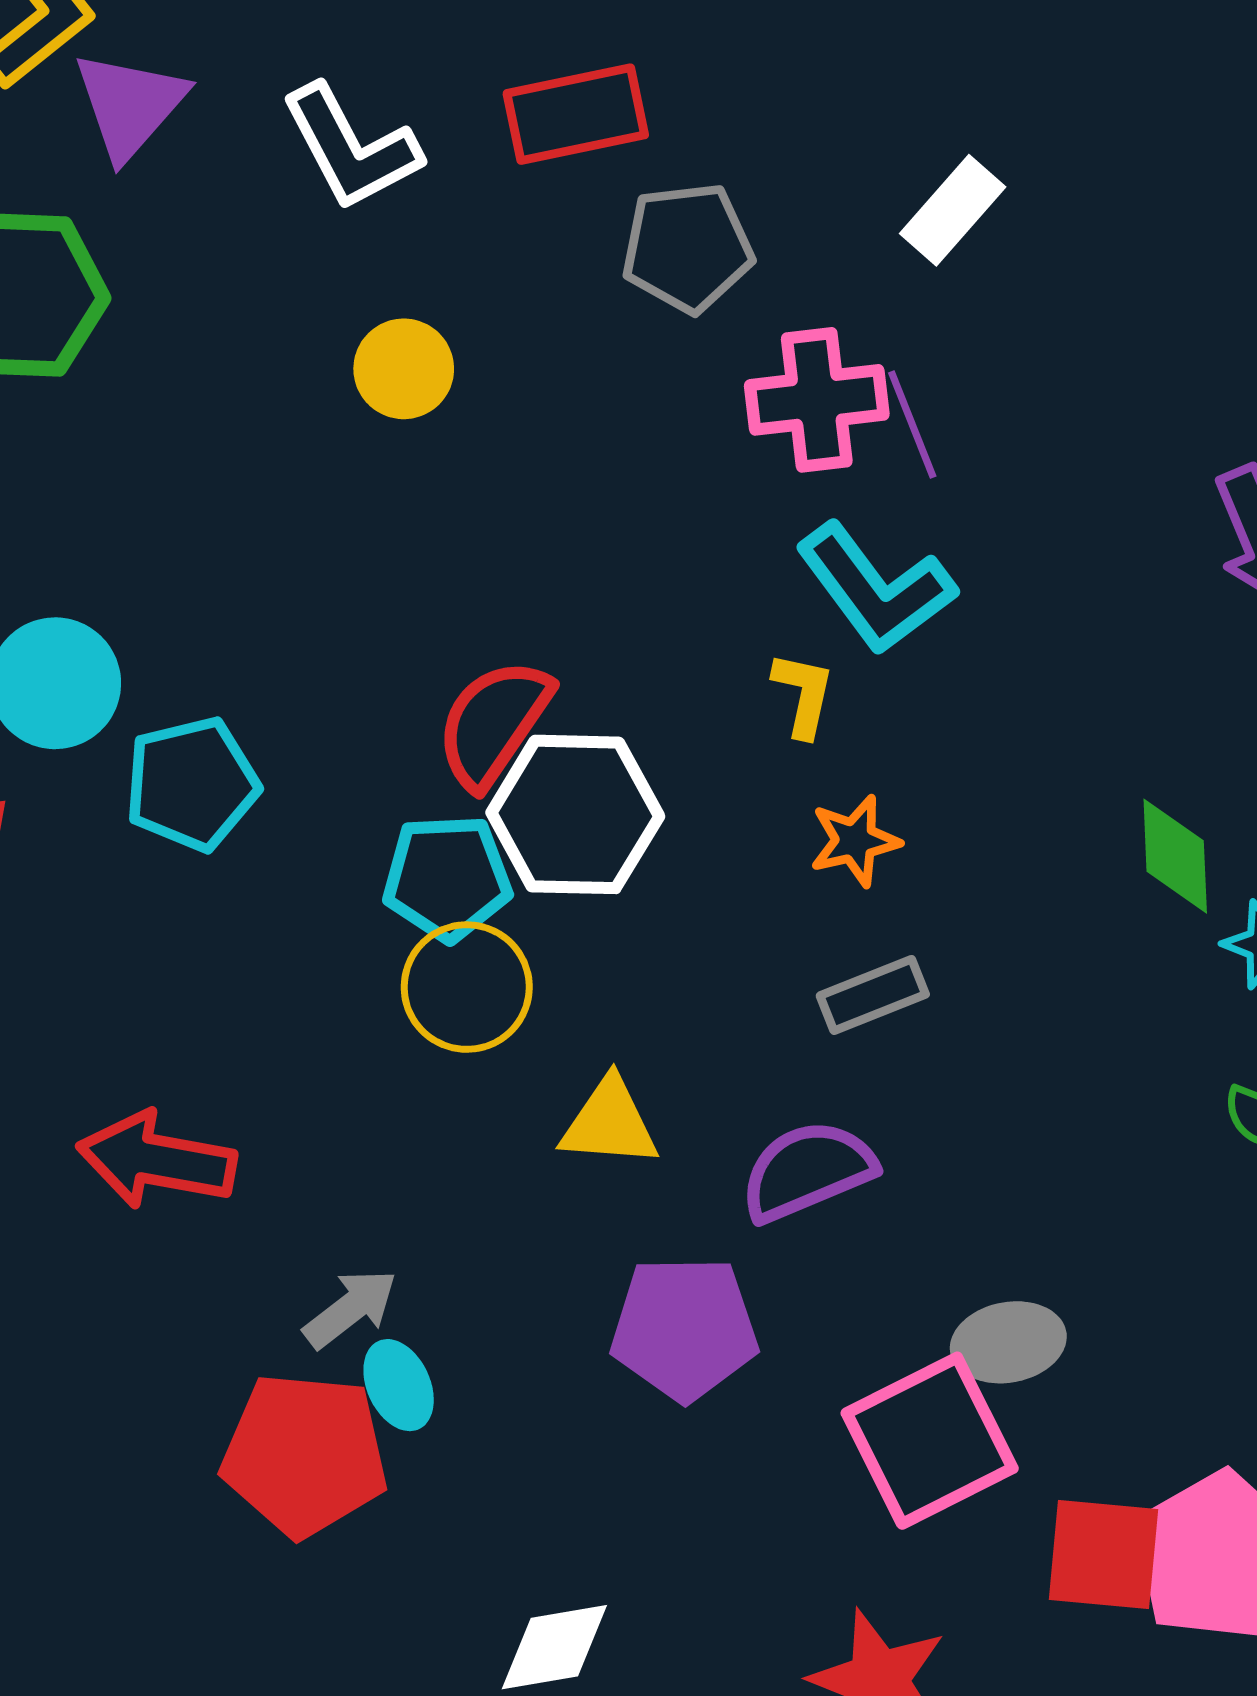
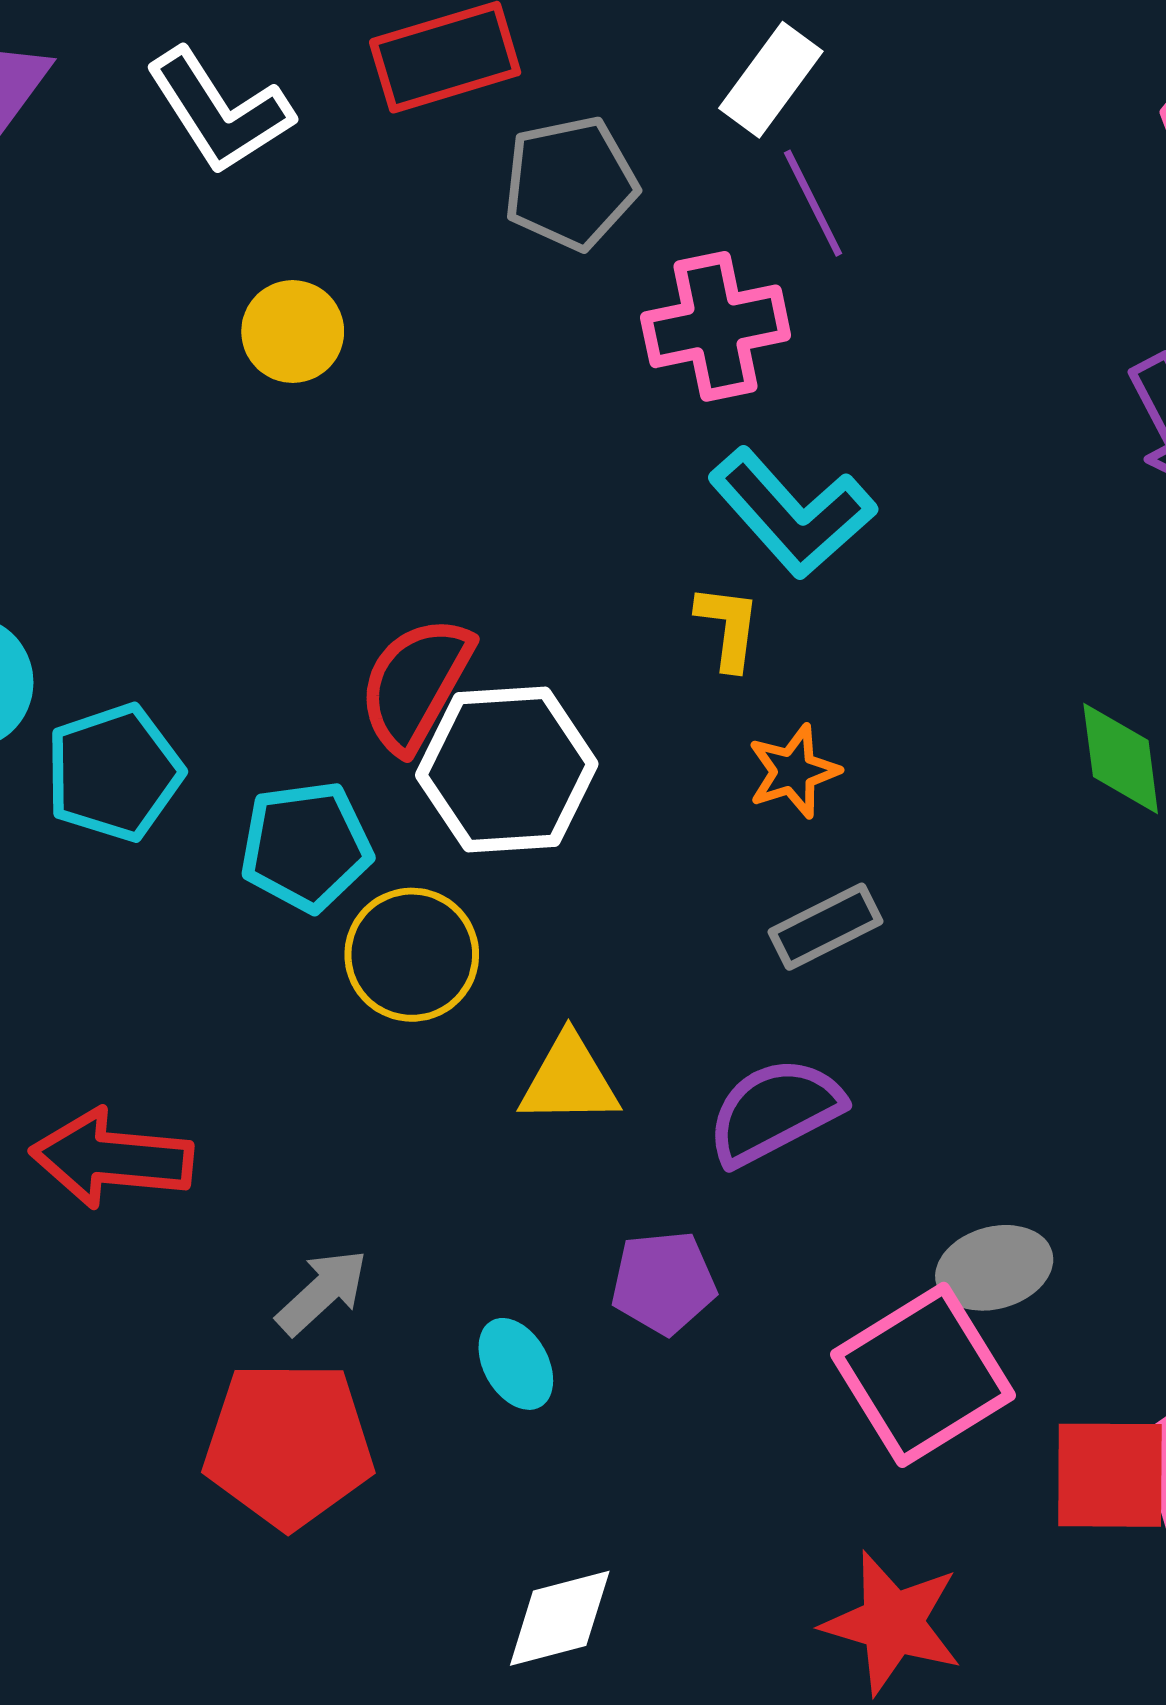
white rectangle: (953, 210) -> (771, 80), moved
purple line: (912, 424) -> (813, 203), moved
cyan pentagon: (447, 878) -> (306, 846), moved
purple pentagon: (684, 1328) -> (663, 1282), size x0.7
cyan ellipse: (399, 1385) -> (516, 1364), moved

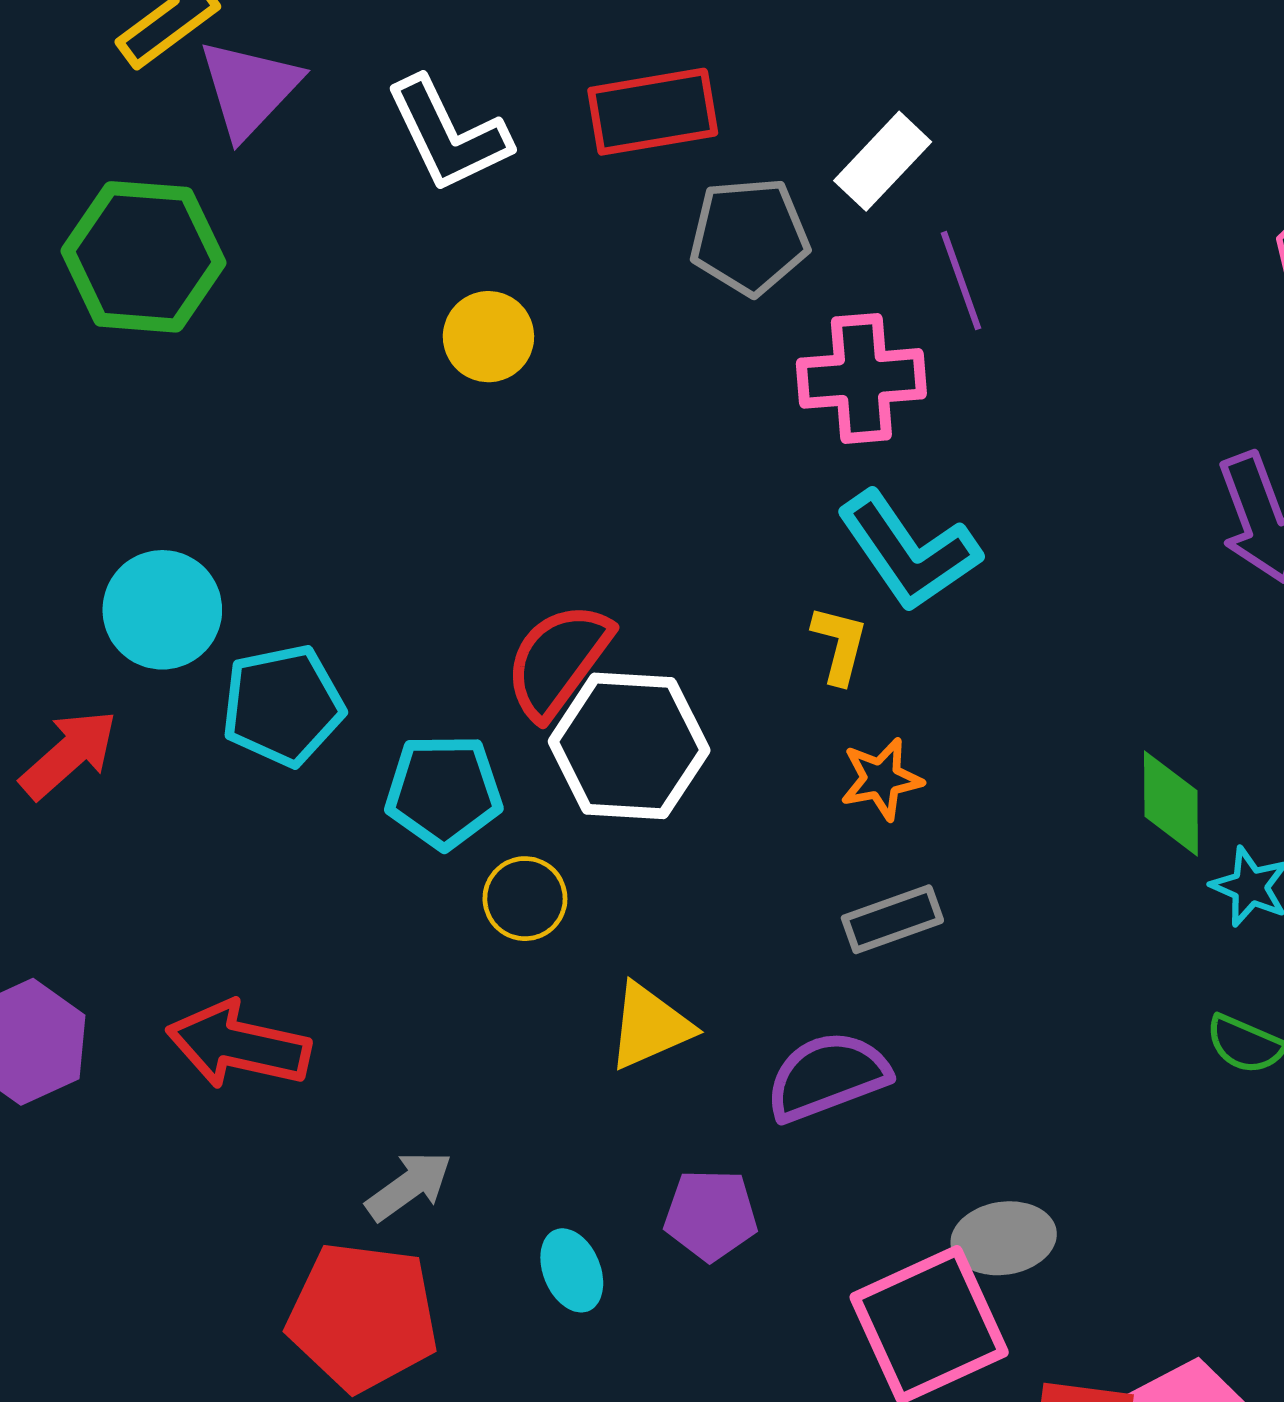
white rectangle: (771, 80) -> (883, 161), moved
yellow circle: (412, 955) -> (525, 899), size x0.7
yellow triangle: (569, 1080) -> (650, 1026), turned -30

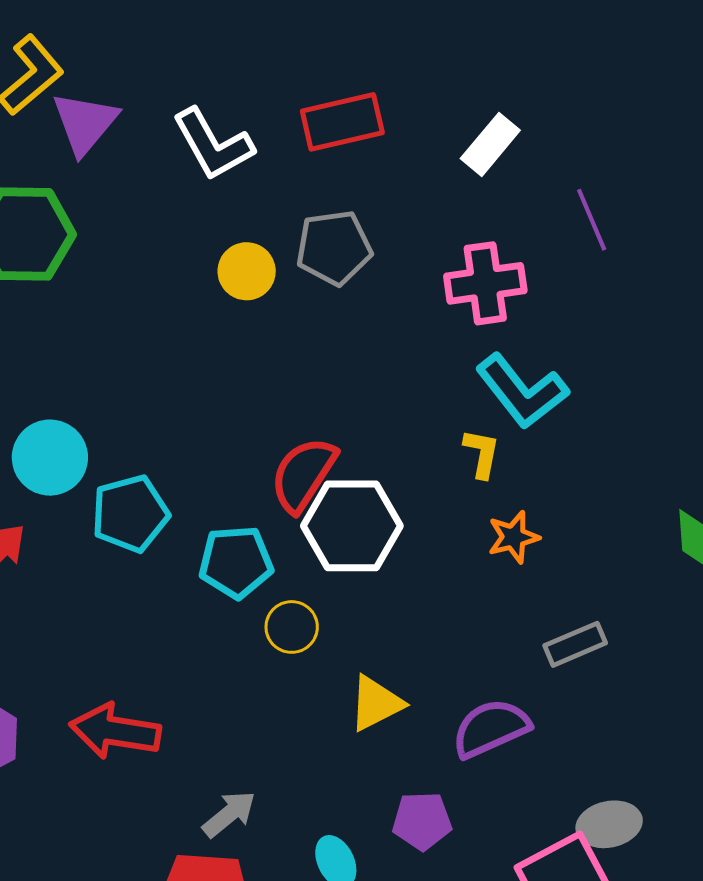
gray pentagon: (749, 236) -> (334, 248), moved
purple line: (961, 281) -> (592, 220), moved
gray rectangle: (892, 919) -> (575, 644), moved

